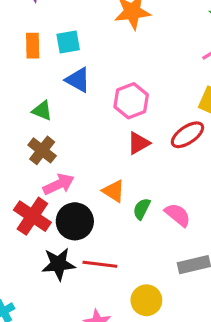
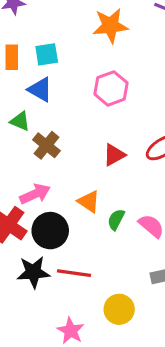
blue triangle: (78, 80) -> (40, 90), moved
pink hexagon: (131, 101) -> (111, 88), moved
brown cross: (42, 150) -> (46, 145), moved

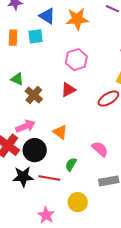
blue triangle: (40, 90) -> (47, 16), moved
red triangle: (114, 155) -> (68, 90), moved
green semicircle: (116, 219) -> (71, 164), moved

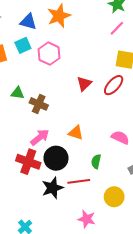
pink hexagon: (76, 60) -> (49, 54), moved
red triangle: (68, 90) -> (84, 84), moved

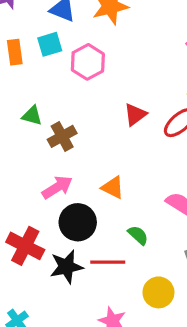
brown cross: (39, 104) -> (62, 136), turned 30
green semicircle: (96, 161) -> (138, 235), turned 112
red cross: (28, 162) -> (25, 246), moved

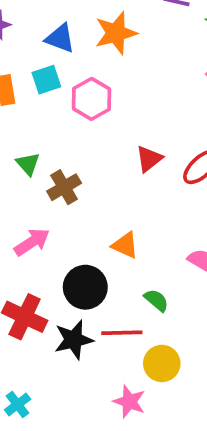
green triangle: (32, 116) -> (28, 164), turned 35
pink arrow: (57, 187) -> (32, 242), moved
yellow circle: (158, 292) -> (162, 363), moved

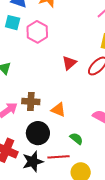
cyan square: (46, 80) -> (13, 23), turned 35
brown cross: (64, 187) -> (31, 102), moved, turned 36

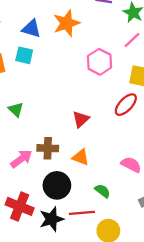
pink hexagon: (37, 32) -> (100, 62), moved
red triangle: (69, 63) -> (81, 119), moved

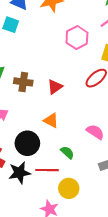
brown cross: (48, 148) -> (23, 82), moved

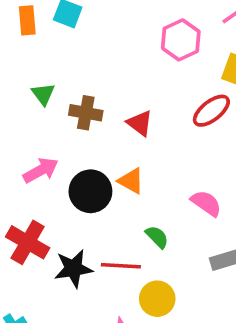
red triangle: (55, 87) -> (140, 123), turned -49
black circle: (27, 143) -> (90, 191), moved

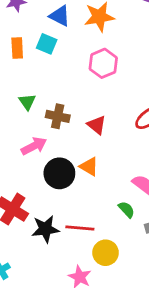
pink hexagon: (181, 40) -> (103, 63), moved
pink arrow: (41, 170) -> (34, 146), moved
green semicircle: (157, 237) -> (126, 210), moved

